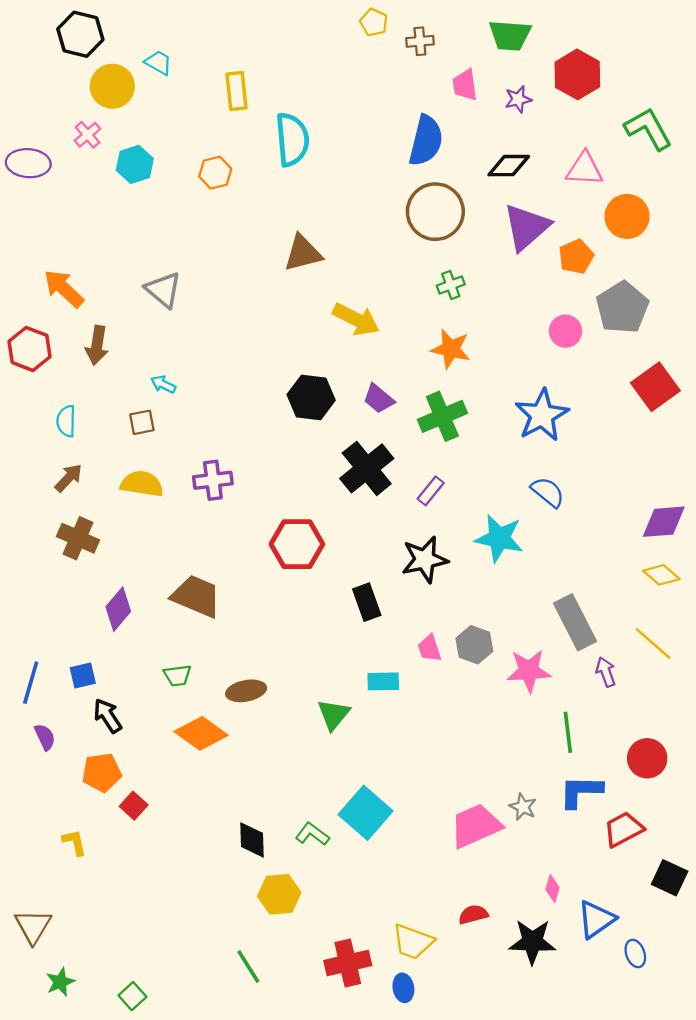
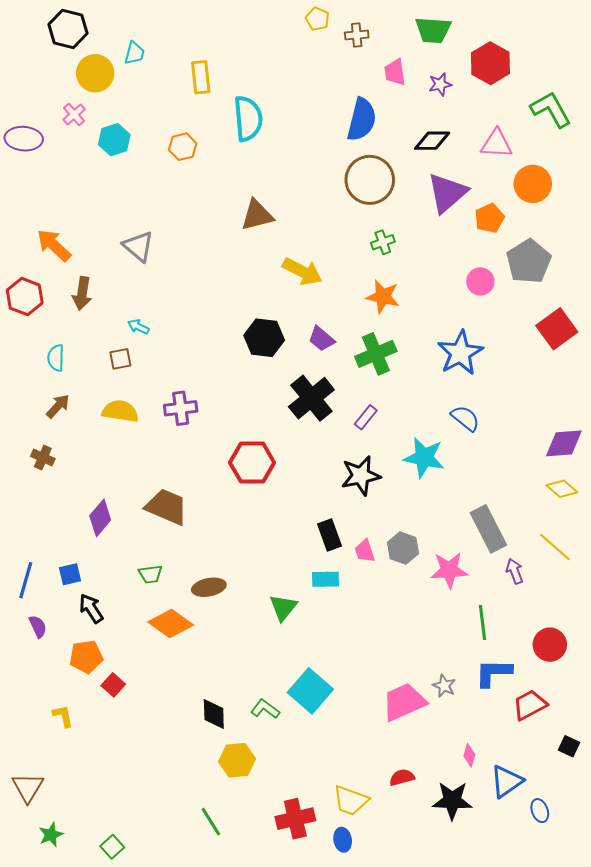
cyan trapezoid: (158, 63) -> (134, 53), turned 75
brown cross: (78, 538) -> (43, 458), moved, size x0.7
black rectangle: (367, 602) -> (330, 535), moved
black square: (670, 878) -> (569, 746), size x0.7

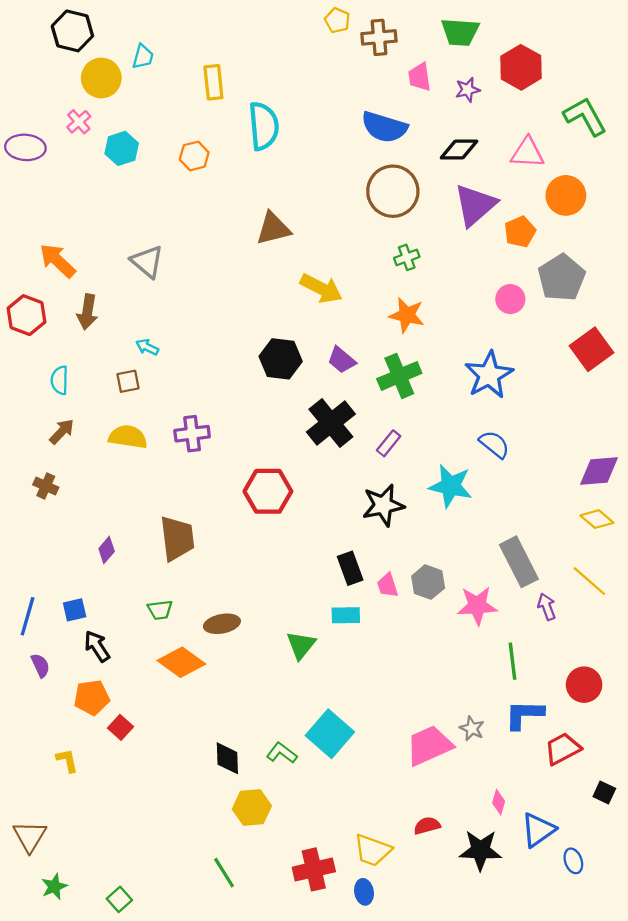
brown cross: (357, 35) -> (379, 37), size x1.4
blue semicircle: (362, 120) -> (384, 127), turned 93
brown trapezoid: (167, 507) -> (177, 538), turned 60
purple diamond: (100, 518) -> (107, 550), size x0.7

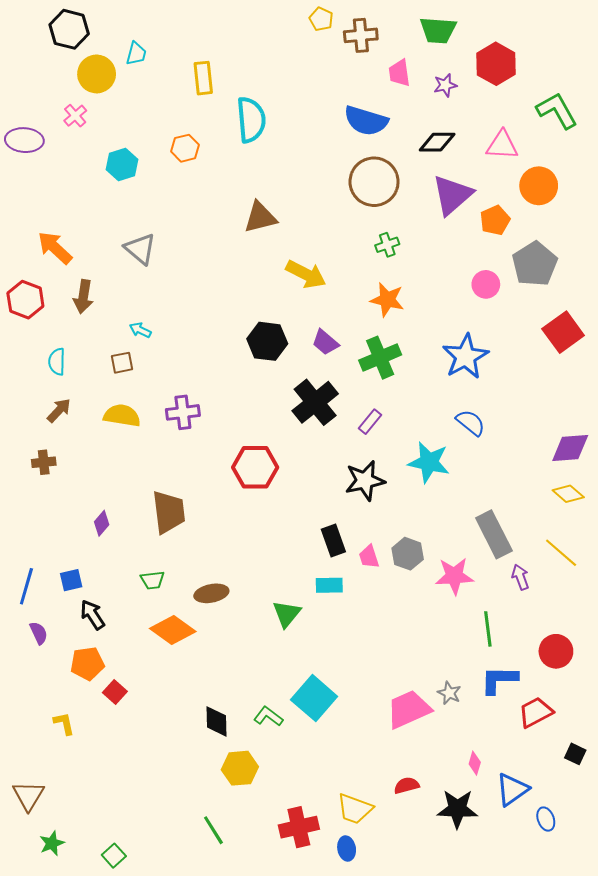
cyan hexagon: (122, 148) -> (122, 164), moved
brown cross: (46, 486) -> (44, 462), turned -30

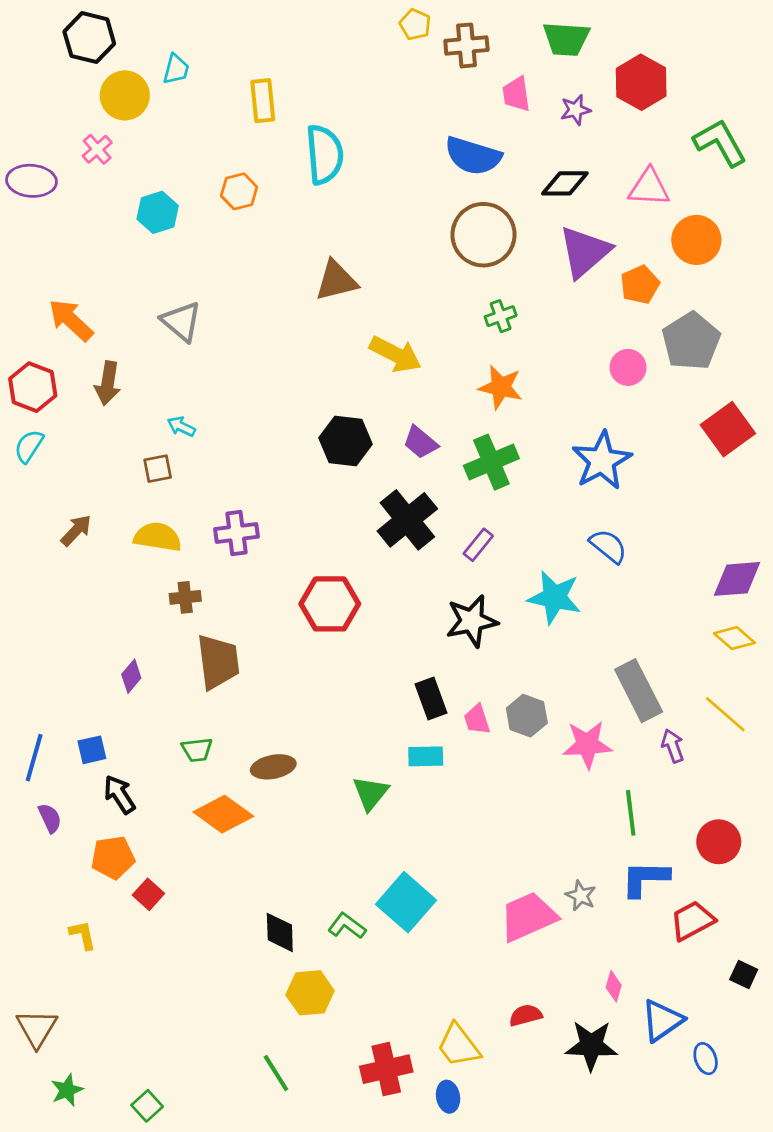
cyan semicircle: (57, 362) -> (29, 446), moved, turned 32
brown cross: (44, 462) -> (185, 597), moved
yellow trapezoid: (355, 809) -> (459, 1045), turned 33

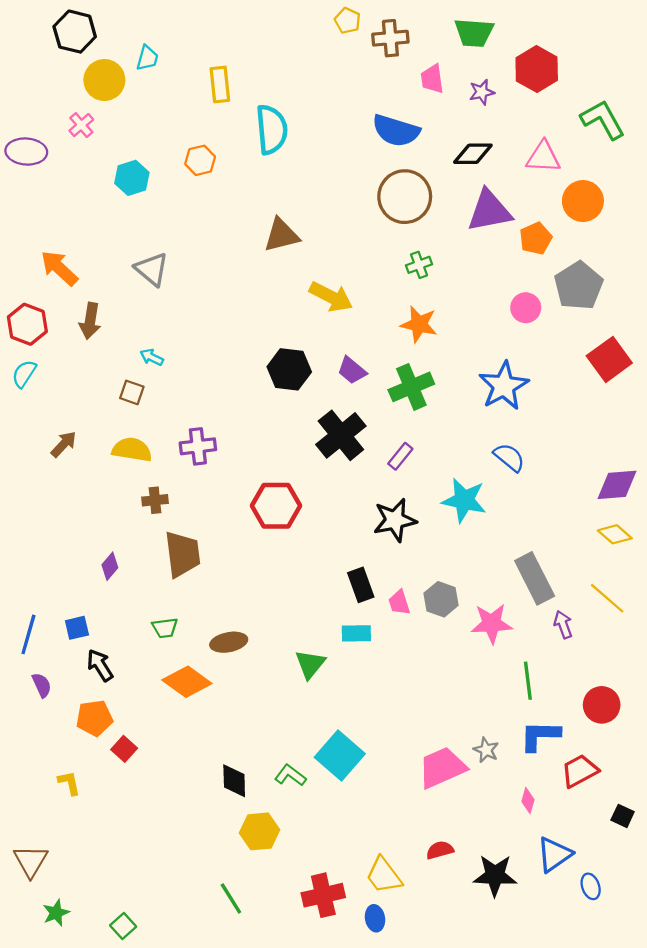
purple triangle: (585, 252) -> (489, 211), turned 30
brown square: (158, 469) -> (132, 392), turned 30
pink diamond: (614, 986) -> (528, 801), moved

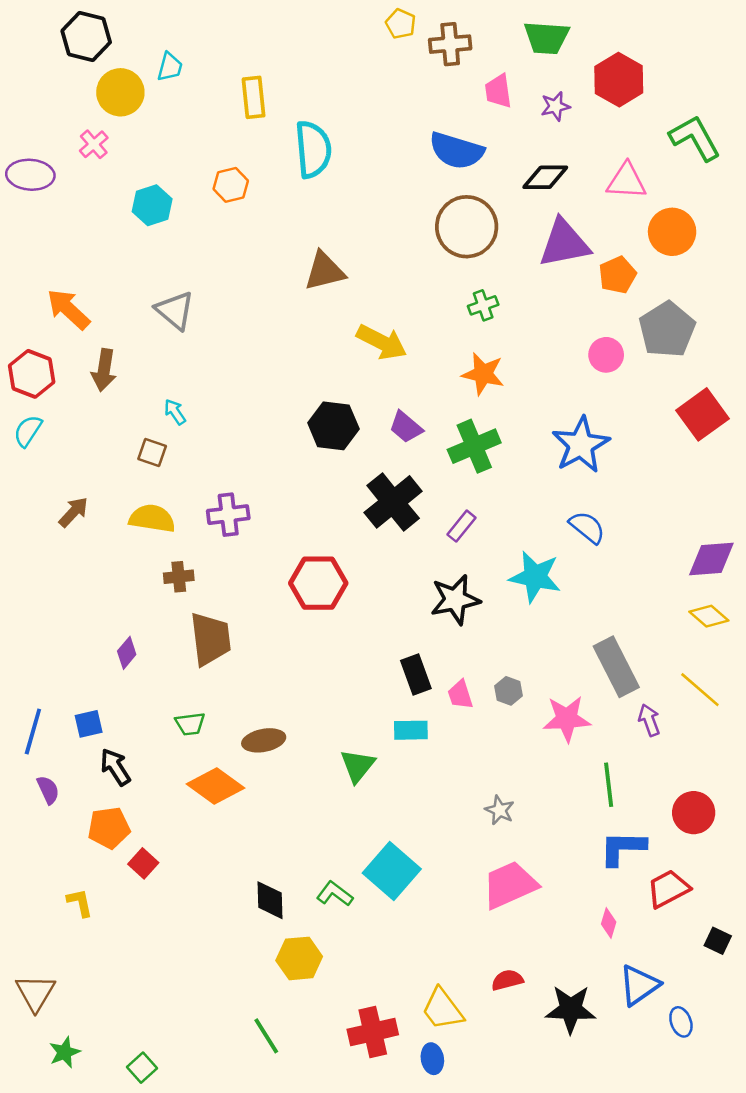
cyan arrow: (152, 357) -> (175, 412), turned 30
gray hexagon: (441, 599) -> (508, 691), size x0.7
gray star: (486, 750) -> (500, 810), moved

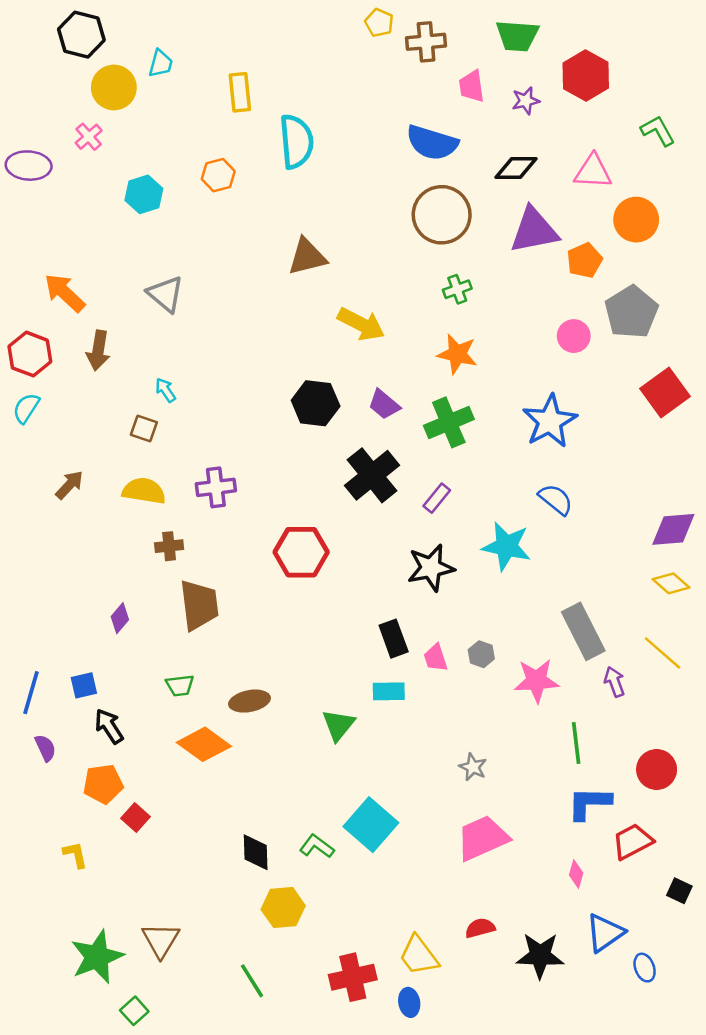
green L-shape: (695, 138) -> (658, 131), size x0.7
brown triangle: (35, 993) -> (161, 940), moved
green star: (65, 1052) -> (97, 957), moved, size x1.8

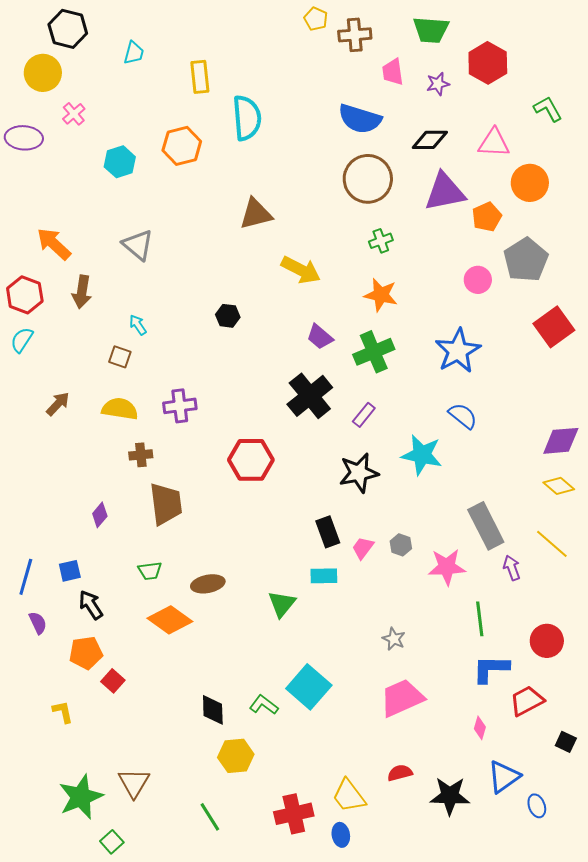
yellow circle: (114, 87) -> (43, 73), moved
orange hexagon: (218, 175) -> (182, 146), size x1.4
black hexagon: (316, 403) -> (228, 316), moved, size x0.6
pink trapezoid: (436, 658) -> (363, 548), turned 55

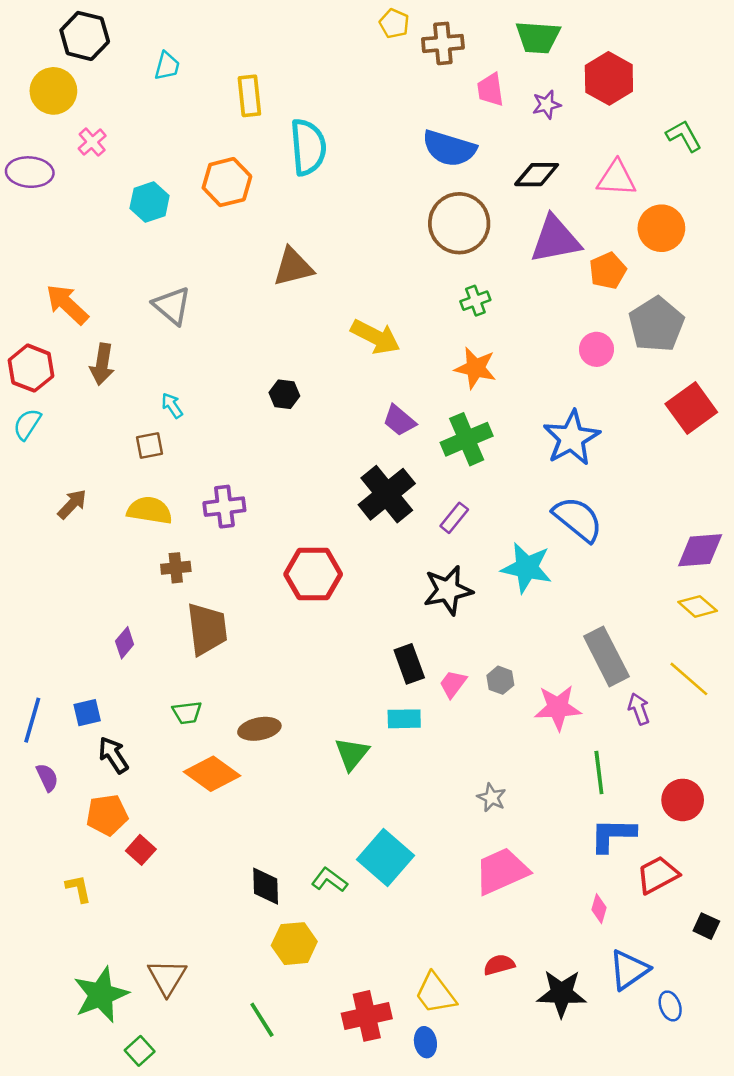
brown triangle: (256, 214) -> (293, 267), moved
brown square: (120, 357) -> (150, 445), turned -30
blue semicircle: (463, 416) -> (578, 519), size x1.4

